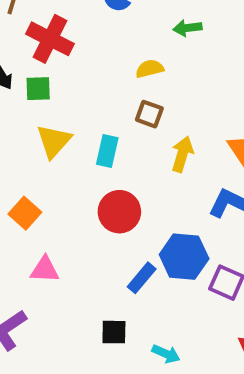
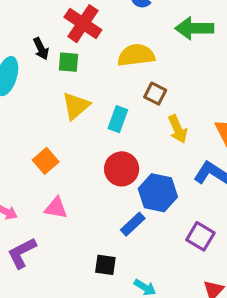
green arrow: (188, 28) -> (194, 28), size x1.6
yellow semicircle: (150, 69) -> (136, 55), moved, size x1.6
yellow arrow: (182, 154) -> (178, 129), turned 132
blue hexagon: (184, 257) -> (158, 193), moved

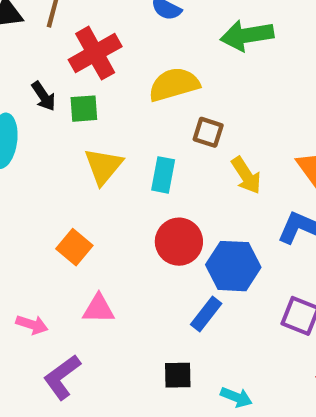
red cross: (83, 24) -> (95, 53), turned 36

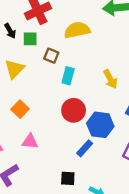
brown square: (208, 132) -> (51, 56), moved
yellow triangle: (103, 166) -> (14, 69), moved

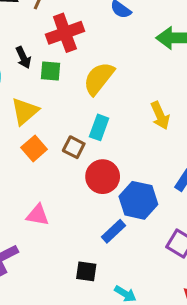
yellow semicircle: (77, 30) -> (99, 78), moved, turned -45
brown square: (51, 56) -> (74, 147), moved
yellow arrow: (110, 79) -> (160, 115), moved
orange square: (20, 109) -> (34, 148), moved

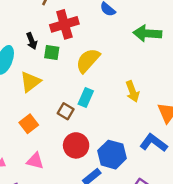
orange square: (34, 148) -> (29, 124), moved
red circle: (103, 177) -> (76, 145), moved

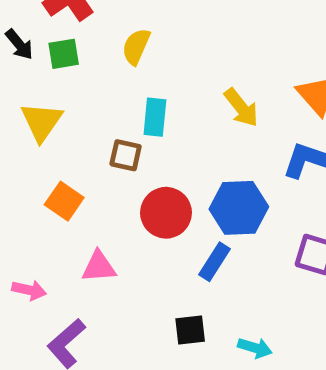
yellow semicircle: (88, 60) -> (136, 47), size x0.7
yellow arrow: (133, 91) -> (241, 108), moved

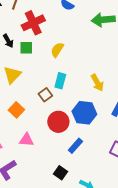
brown square: (126, 155) -> (45, 95), turned 32
blue hexagon: (239, 208) -> (84, 113), moved
black square: (190, 330) -> (60, 173), turned 32

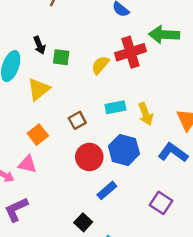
red cross: (33, 23) -> (131, 52), moved
cyan rectangle: (60, 81) -> (115, 107), moved, turned 56
pink triangle: (26, 140) -> (27, 164), moved

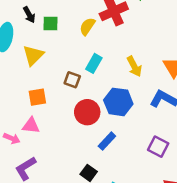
cyan rectangle: (115, 107) -> (94, 63), moved, turned -42
brown square: (77, 120) -> (72, 80), turned -35
orange square: (38, 135) -> (37, 97), turned 36

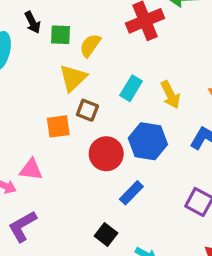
yellow semicircle: (87, 26) -> (90, 45), moved
yellow triangle: (33, 55) -> (73, 78), moved
cyan rectangle: (94, 63) -> (131, 88), moved
orange square: (37, 97) -> (58, 126), moved

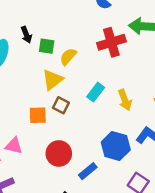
blue hexagon: (148, 141) -> (116, 146), moved
red circle: (106, 154) -> (59, 153), moved

